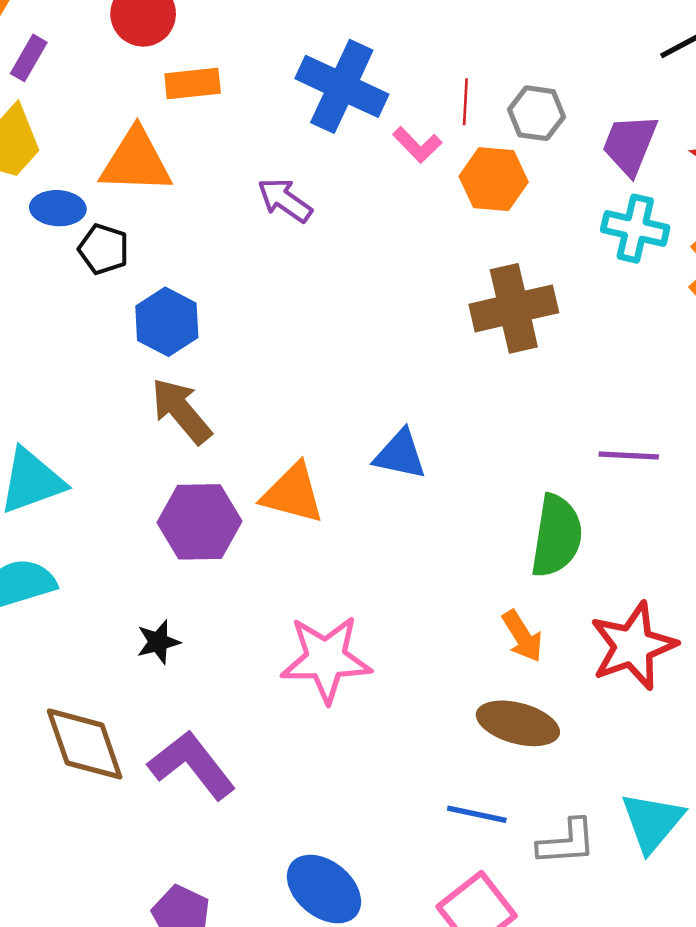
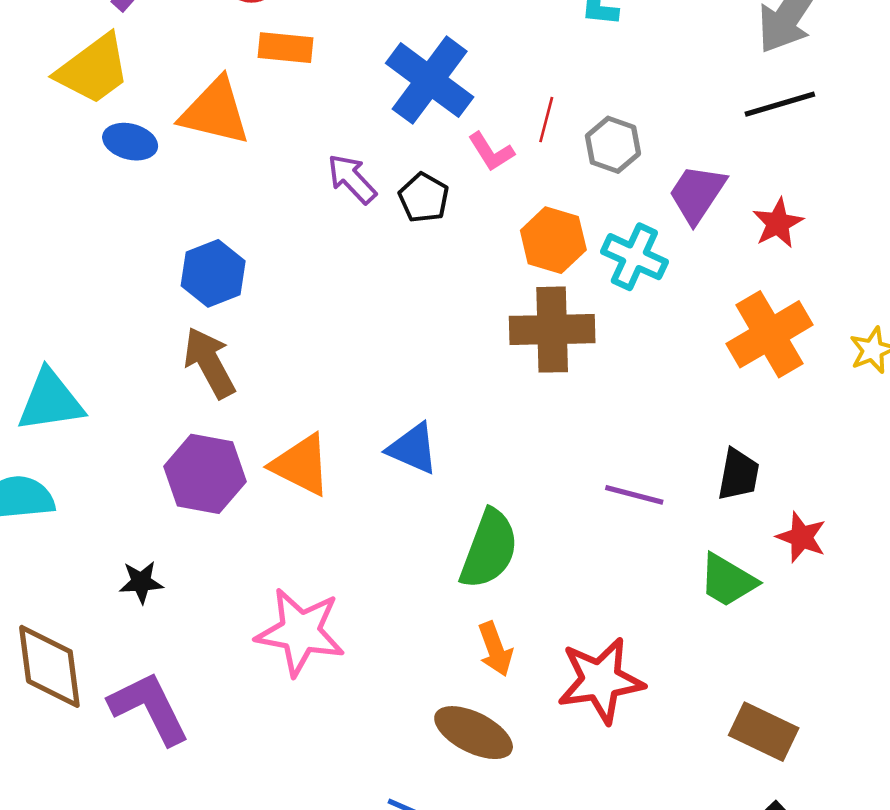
orange hexagon: (494, 179) -> (553, 240), moved
cyan cross: (635, 229) -> (634, 257), moved
black pentagon: (104, 249) -> (424, 198), moved
green semicircle: (557, 536) -> (489, 549), moved

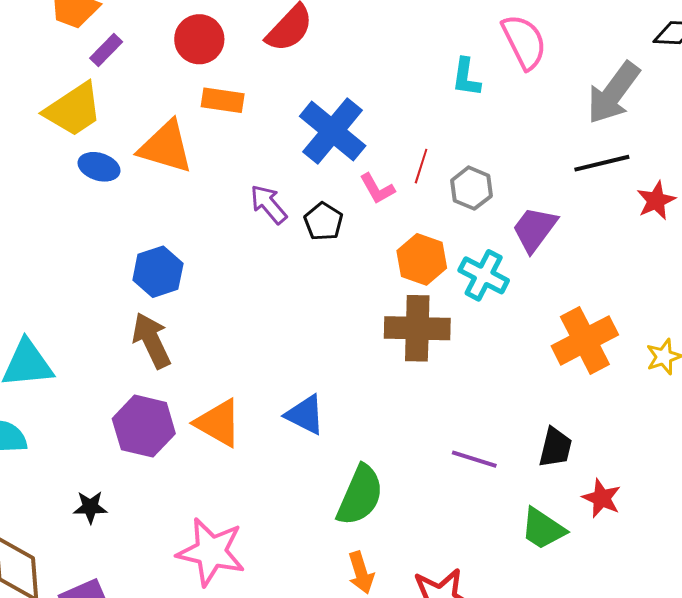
red star: (778, 223) -> (656, 201), moved

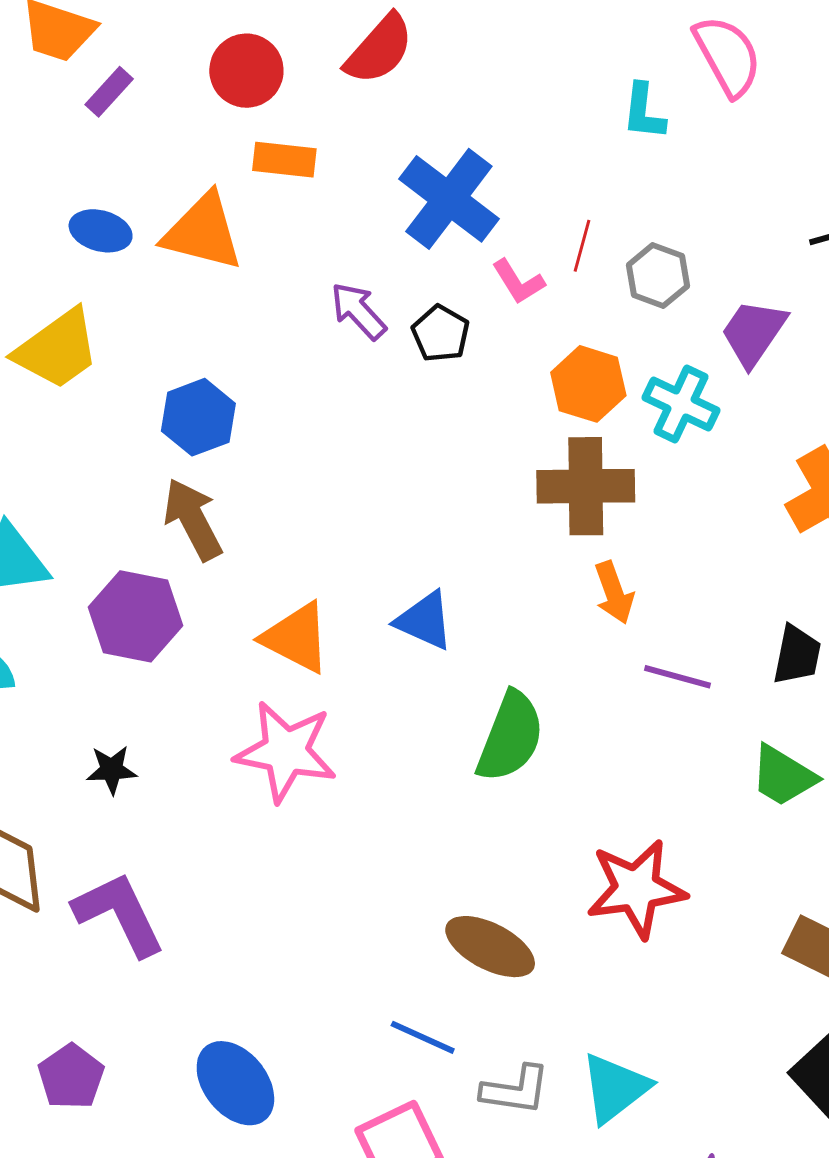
yellow trapezoid: (73, 110) -> (57, 349), moved
blue ellipse: (99, 167) -> (101, 231), moved
purple hexagon: (144, 426) -> (136, 616), moved
pink star: (211, 552) -> (286, 751), moved
orange arrow: (361, 573) -> (614, 593), moved

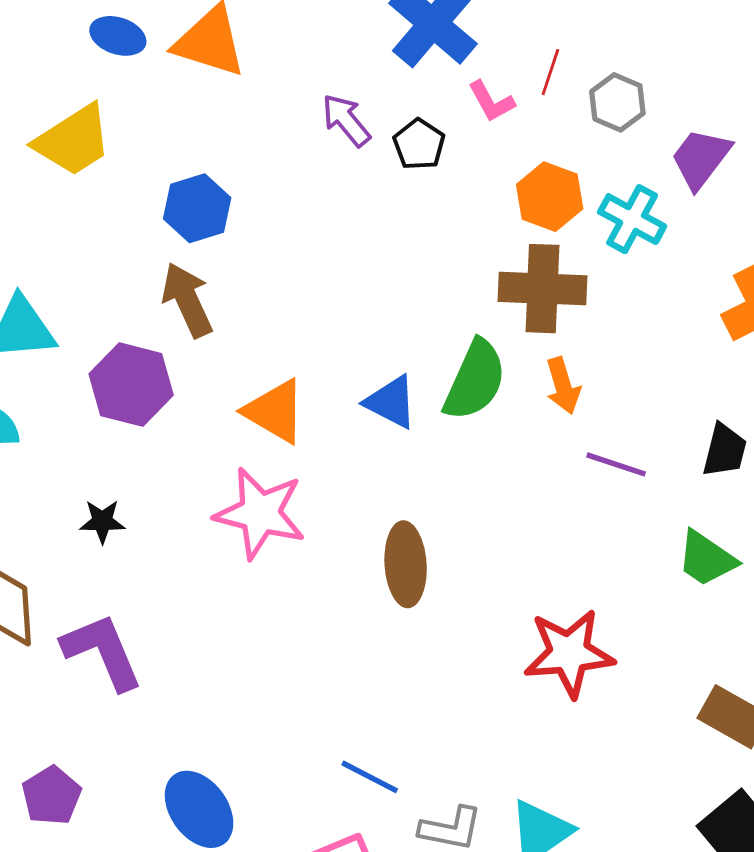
green semicircle: (510, 737) -> (475, 380), moved
brown ellipse: (490, 947) -> (406, 564), moved, turned 56

